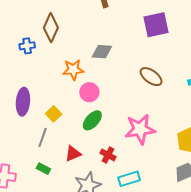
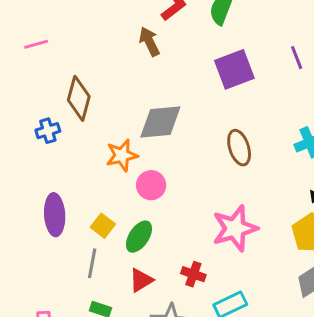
gray diamond: (102, 52) -> (160, 122), size x1.4
brown ellipse: (151, 77) -> (239, 148), turned 45
green ellipse: (92, 120) -> (139, 237), moved

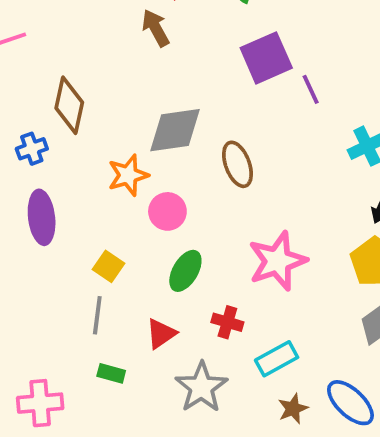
purple line: (297, 58) -> (311, 89), moved
brown ellipse: (239, 148) -> (237, 164), moved
purple ellipse: (55, 215) -> (42, 217), moved
green ellipse: (139, 237) -> (185, 271), moved

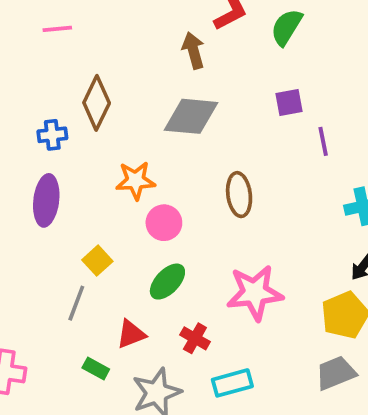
purple square: (266, 58) -> (289, 102), size x0.6
gray diamond: (175, 130) -> (191, 116), moved
green rectangle: (111, 373) -> (96, 369), moved

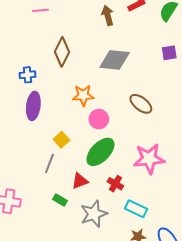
brown arrow: (193, 50) -> (108, 15), moved
blue cross: (52, 135) -> (27, 75), moved
brown ellipse: (239, 195) -> (141, 104), turned -45
green ellipse: (167, 282) -> (100, 152), size x1.4
cyan rectangle: (232, 383) -> (136, 209), turned 40

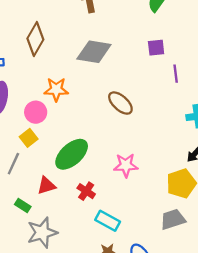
pink circle: (99, 119) -> (36, 112), moved
pink star: (149, 159) -> (126, 165), size x0.7
gray star: (94, 214) -> (42, 233), moved

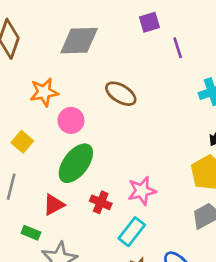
pink circle: (36, 112) -> (71, 120), moved
yellow square: (29, 138) -> (22, 142), moved
pink star: (126, 165) -> (142, 191), moved
cyan rectangle: (108, 221) -> (132, 232), turned -70

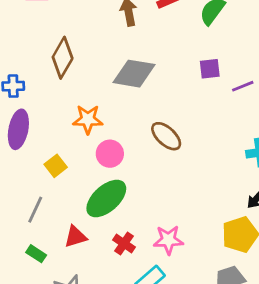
purple line: (178, 48) -> (243, 86), moved, turned 75
green rectangle: (31, 233) -> (36, 254), moved

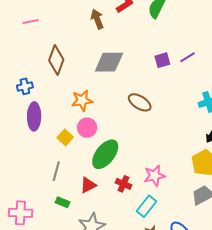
purple square: (210, 69) -> (162, 60), moved
pink circle: (110, 154) -> (87, 128), moved

